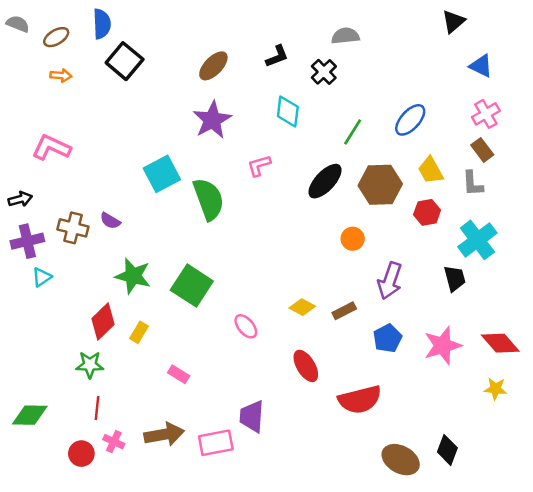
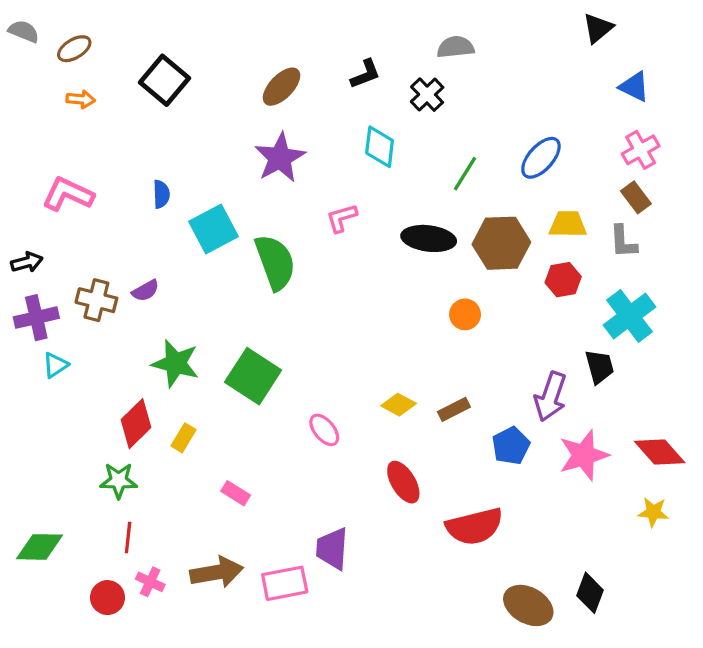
blue semicircle: (102, 24) -> (161, 194), moved, size x0.7
yellow trapezoid: (431, 170) -> (568, 224), turned 120
black ellipse: (325, 181) -> (429, 238), turned 54
purple semicircle: (110, 221) -> (145, 291), turned -60
purple arrow: (390, 281) -> (550, 397), moved

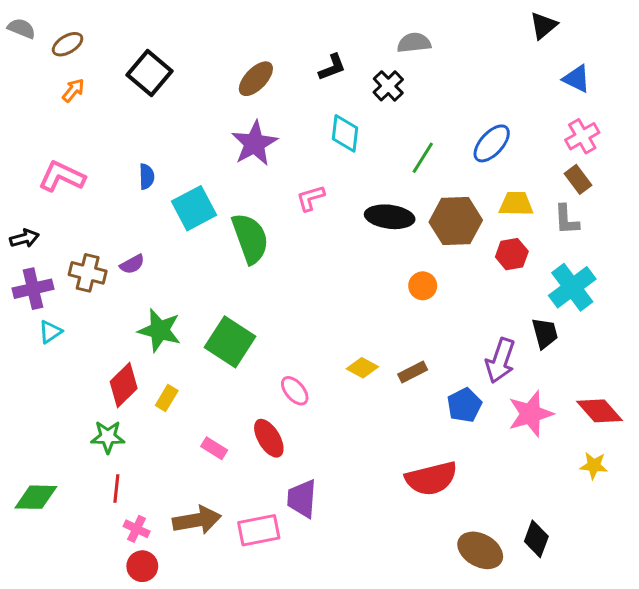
orange arrow: (81, 99) -> (73, 90), turned -55
red ellipse: (403, 482) -> (269, 438), moved
red circle: (108, 598) -> (142, 566), moved

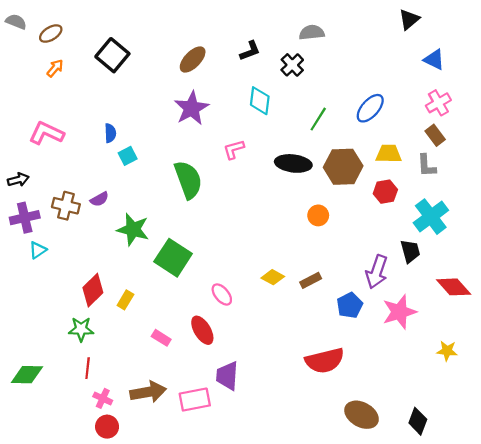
cyan square: (194, 208) -> (128, 156), moved, size x0.6
green star: (160, 330) -> (133, 230), moved
red diamond: (600, 411) -> (454, 287), moved
black diamond: (536, 539) -> (418, 421), moved

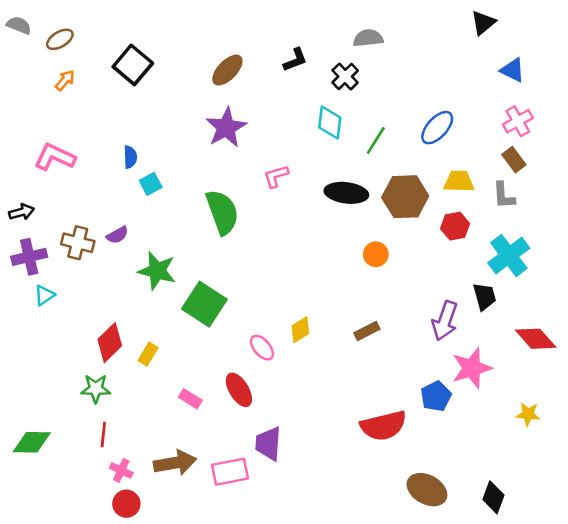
cyan diamond: (260, 101) -> (330, 123), moved
yellow diamond: (273, 277) -> (300, 330), moved, turned -60
blue pentagon: (350, 305) -> (436, 396), moved

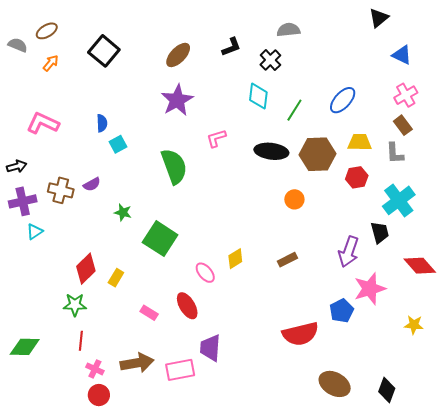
gray semicircle: (19, 25) -> (18, 45), moved
green star: (157, 271) -> (123, 212), size x0.6

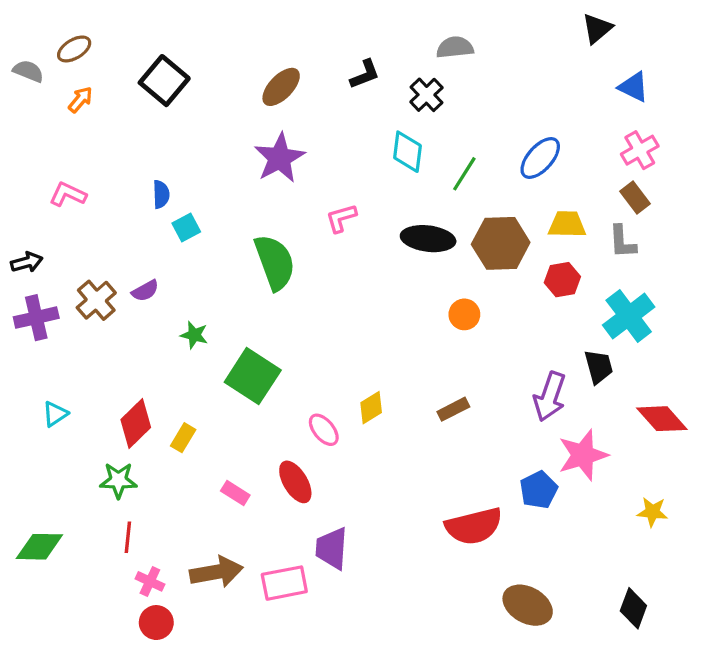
pink L-shape: (43, 123) -> (68, 194), size x0.7
brown cross: (61, 190) -> (96, 300), turned 35
cyan triangle: (35, 232) -> (55, 414), moved
black diamond: (387, 390) -> (633, 608), moved

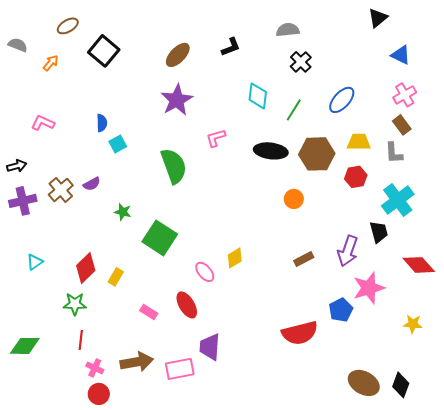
brown ellipse: (74, 49) -> (68, 26), moved
black cross: (426, 95) -> (301, 62), moved
brown rectangle: (453, 409) -> (304, 259), moved
brown ellipse: (528, 605) -> (364, 383), moved

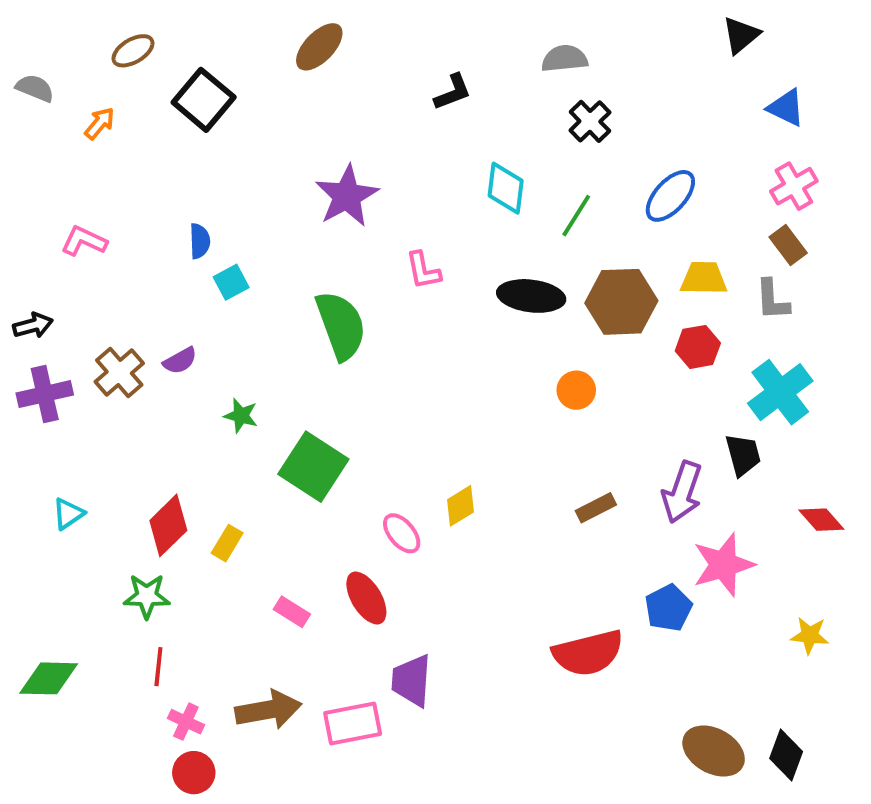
brown ellipse: (178, 55) -> (319, 47), moved
pink L-shape: (216, 138) -> (423, 270), turned -85
red diamond: (419, 265) -> (821, 520), size x0.7

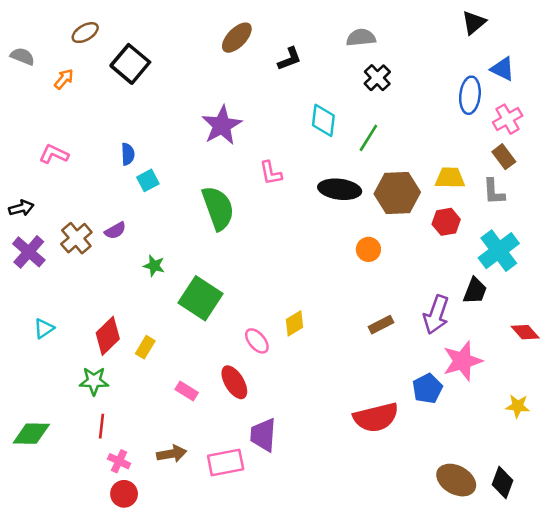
brown ellipse: (319, 47) -> (237, 38), moved
blue ellipse: (670, 196) -> (470, 95), moved, turned -36
purple cross: (45, 394) -> (29, 252), turned -36
black trapezoid: (743, 455) -> (475, 291), turned 36
brown arrow: (268, 710) -> (172, 454), size x0.7

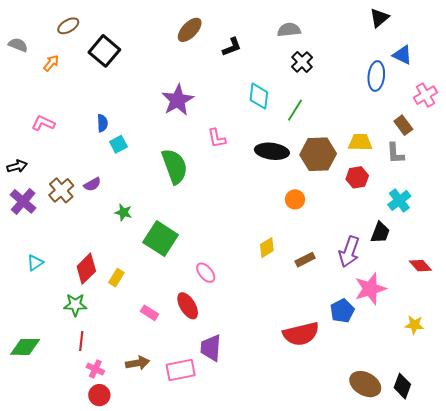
pink cross: (508, 119) -> (425, 95), moved
cyan cross: (499, 251) -> (399, 200), size x0.7
yellow diamond: (294, 323) -> (267, 248), moved

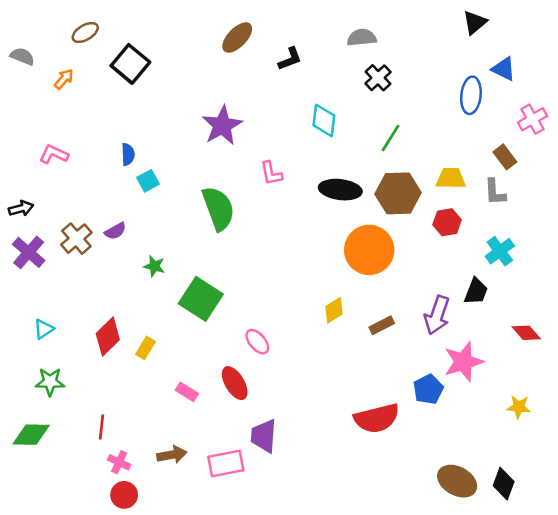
green line: (295, 110) -> (391, 138), moved
orange circle: (295, 199) -> (369, 250), size x2.0
green star: (75, 305) -> (50, 382), moved

